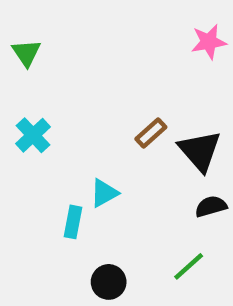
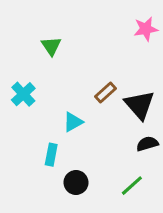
green triangle: (26, 53) -> (51, 46), moved
cyan triangle: (104, 193) -> (73, 122), moved
black circle: (109, 282) -> (76, 182), moved

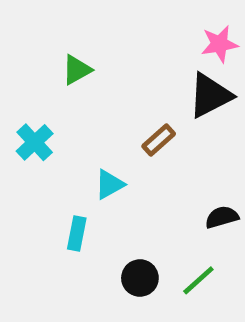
green triangle: (51, 46) -> (77, 70), turned 35
black triangle: (140, 105) -> (210, 95), moved, turned 44
black circle: (76, 182) -> (140, 278), moved

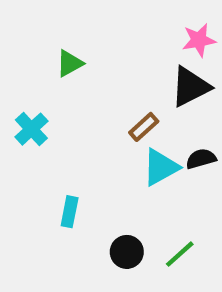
cyan triangle: (110, 184) -> (161, 167), moved, size x1.4
black semicircle: (222, 217) -> (201, 159), moved

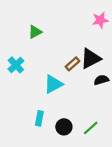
black triangle: (190, 87) -> (91, 59), moved
cyan triangle: (161, 167) -> (53, 84), moved
cyan rectangle: (70, 212) -> (39, 118), moved

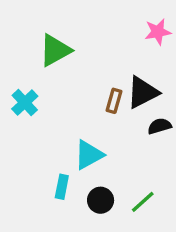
green triangle: (35, 32) -> (55, 50), size x1.5
brown rectangle: (72, 64) -> (114, 101), turned -32
cyan triangle: (53, 84) -> (89, 155), moved

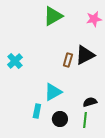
green triangle: (55, 50) -> (53, 16), moved
black semicircle: (159, 126) -> (90, 102), moved
green line: (143, 202) -> (85, 120), turned -42

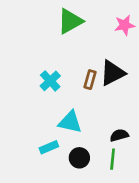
cyan cross: (15, 61) -> (50, 81), moved
cyan triangle: (53, 92) -> (70, 122), turned 42
cyan rectangle: (37, 111) -> (49, 147), turned 56

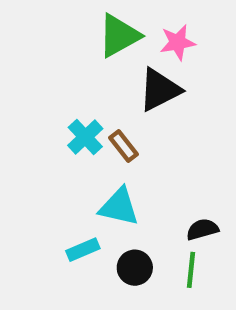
pink star: (124, 25) -> (178, 42), moved
black triangle: (113, 73) -> (160, 90), moved
brown rectangle: (90, 80) -> (124, 146), moved, turned -54

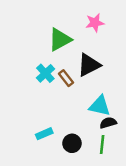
green triangle: (119, 36) -> (60, 40), moved
black triangle: (160, 90) -> (89, 65), moved
cyan triangle: (119, 207) -> (100, 106), moved

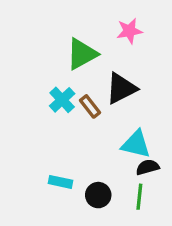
cyan rectangle: (44, 134) -> (60, 182), turned 35

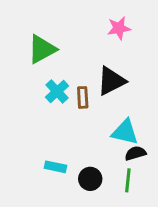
green triangle: (82, 54) -> (42, 49), moved
brown rectangle: (90, 106) -> (83, 97), turned 35

